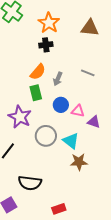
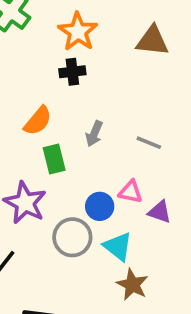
orange semicircle: (38, 72) -> (38, 121), moved
gray line: (88, 73) -> (149, 143), moved
blue circle: (61, 105) -> (100, 206), moved
brown star: (79, 162) -> (132, 285), turned 30

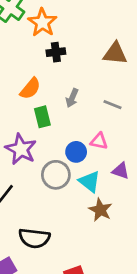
orange star: (78, 32) -> (42, 22), moved
brown triangle: (152, 41) -> (115, 53), moved
purple triangle: (160, 212) -> (121, 171), moved

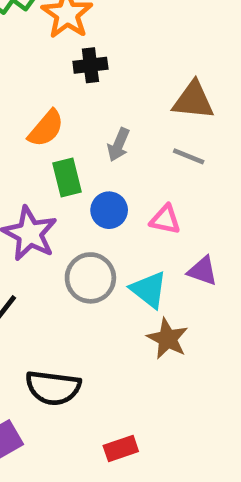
brown triangle: (115, 53) -> (193, 100), moved
blue circle: (76, 152) -> (109, 210), moved

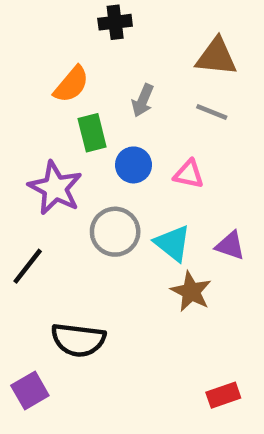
purple triangle: (203, 271) -> (230, 245), moved
red rectangle: (121, 448) -> (223, 395), moved

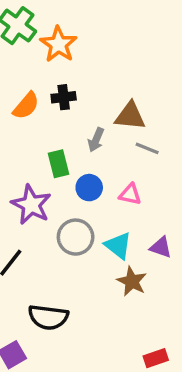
black cross: (115, 22) -> (64, 97), moved
brown triangle: (216, 57) -> (130, 116), moved
orange semicircle: (71, 84) -> (26, 106), moved

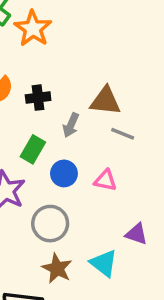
black cross: (64, 97) -> (38, 98), moved
green rectangle: (58, 164) -> (33, 149), turned 44
cyan triangle: (118, 246) -> (104, 263), moved
brown star: (132, 281) -> (57, 268), moved

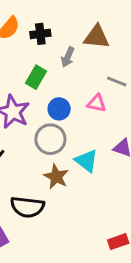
gray line: (123, 134) -> (117, 82), moved
blue circle: (64, 173) -> (59, 109), moved
cyan triangle: (104, 263) -> (86, 161), moved

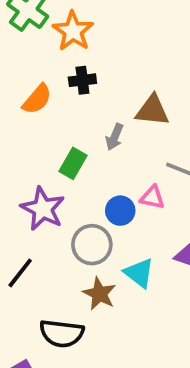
black cross: (40, 34) -> (82, 80), moved
blue circle: (59, 109) -> (120, 211), moved

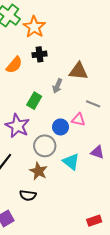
brown star: (99, 294) -> (38, 171), moved
black semicircle: (62, 333) -> (28, 195), size x0.7

